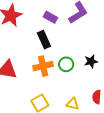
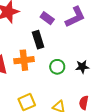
orange cross: (43, 66) -> (24, 60), moved

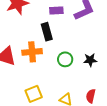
purple rectangle: (47, 18) -> (56, 11), turned -40

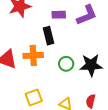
black star: (90, 60) -> (91, 65), size x1.6

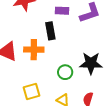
green circle: (66, 64) -> (65, 72), moved

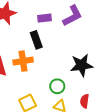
green circle: (65, 72) -> (57, 86), moved

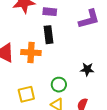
purple rectangle: (45, 18) -> (50, 12), moved
black star: (82, 65) -> (87, 69), size x0.6

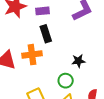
black star: (87, 69) -> (78, 61), moved

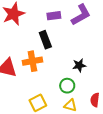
purple rectangle: (42, 11) -> (54, 16), moved

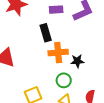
orange cross: (32, 61) -> (58, 53), moved

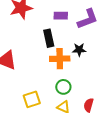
black star: (77, 61) -> (79, 50), moved

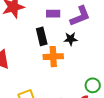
black star: (79, 50) -> (71, 39), moved
green circle: (63, 87) -> (93, 85), moved

